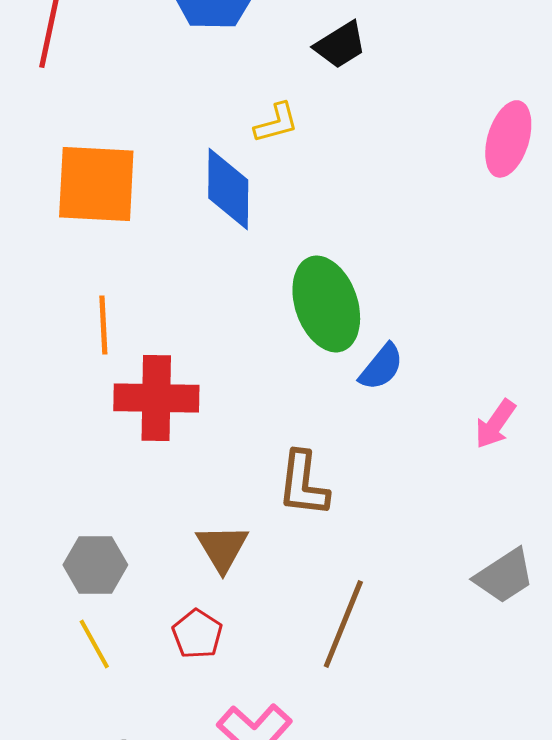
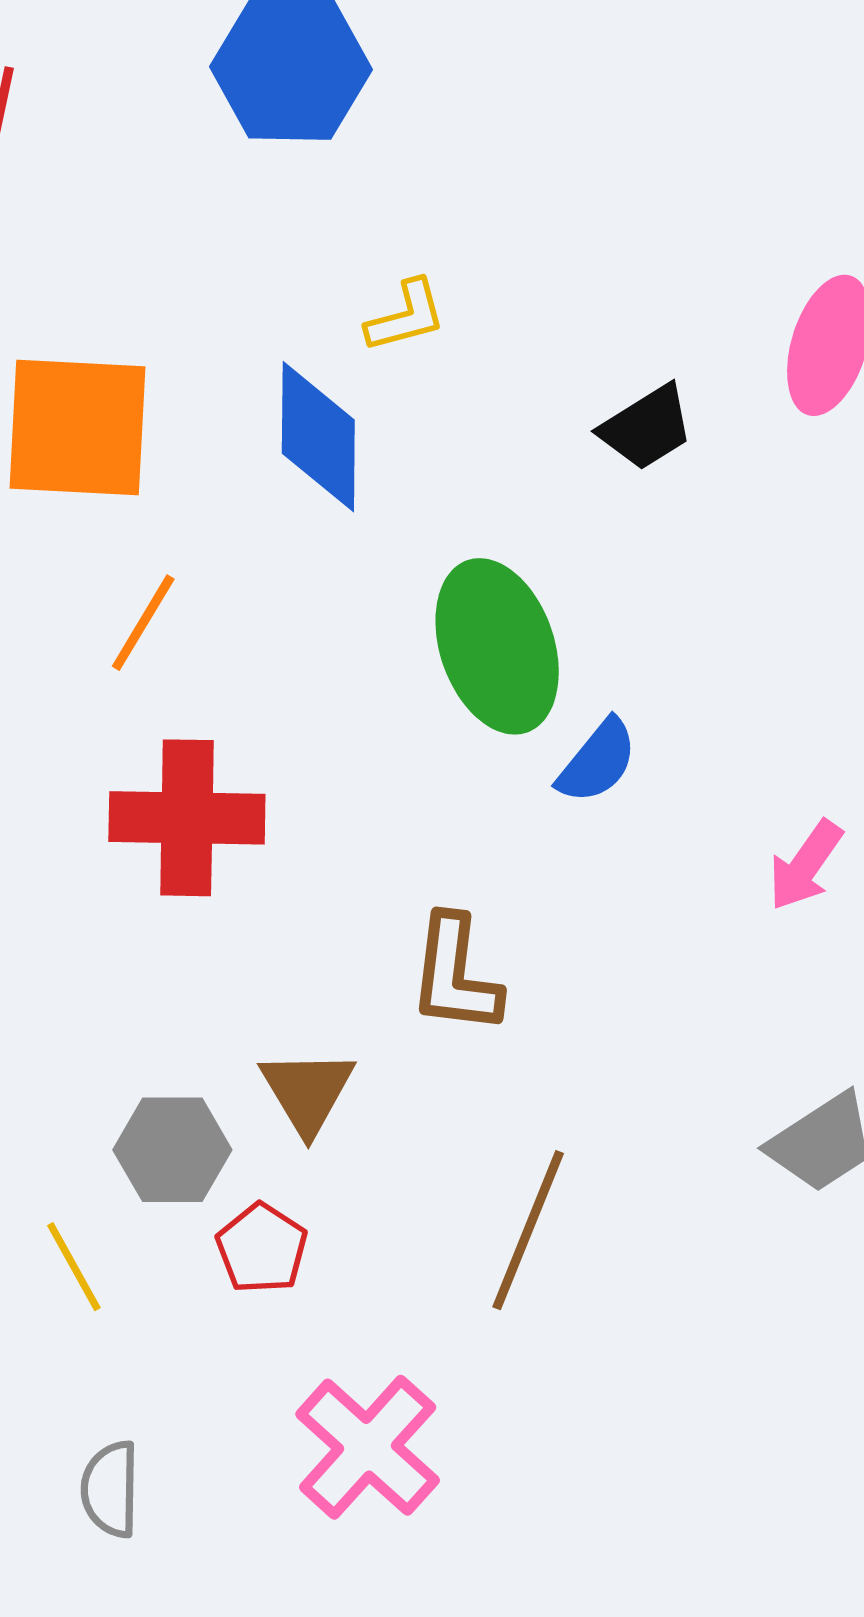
black trapezoid: (340, 45) -> (647, 427), moved
orange line: (103, 325) -> (143, 623), moved, turned 34
gray hexagon: (95, 565) -> (172, 1150), moved

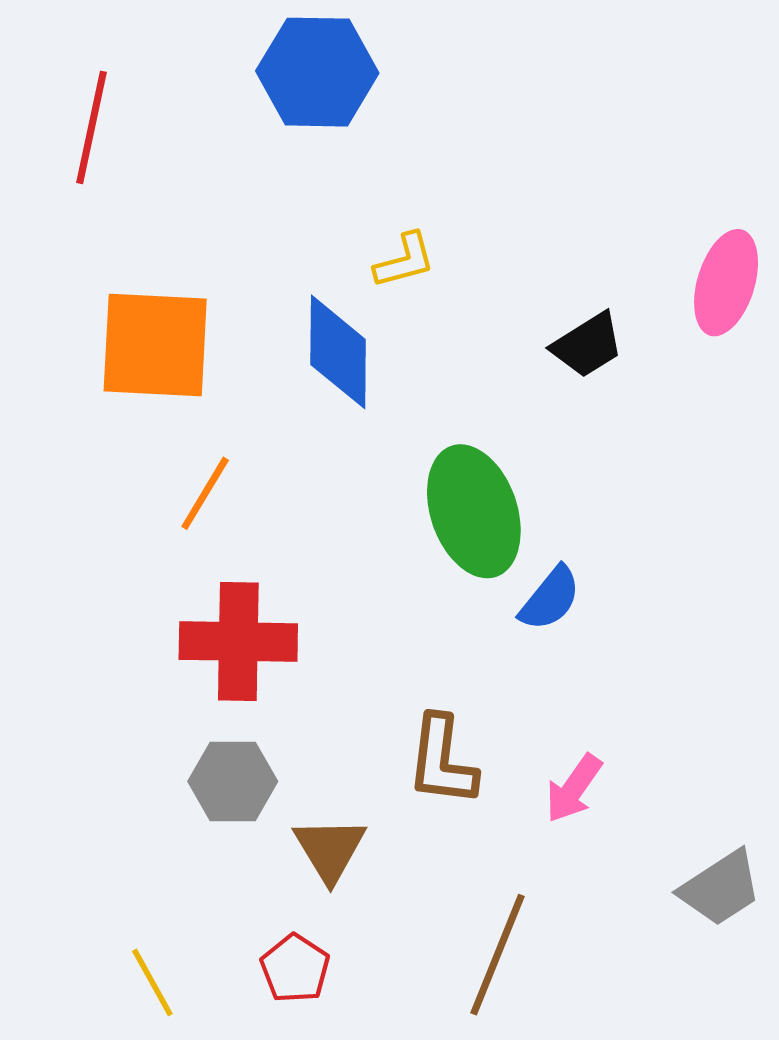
pink arrow: (805, 865) -> (574, 788), moved
gray hexagon: (172, 1150) -> (233, 781), moved

